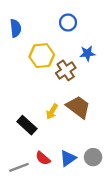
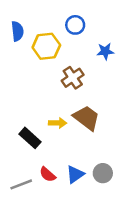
blue star: (87, 53) -> (105, 51), moved
yellow hexagon: (42, 56) -> (46, 46), moved
yellow arrow: (52, 111) -> (58, 123), turned -119

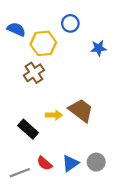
blue semicircle: (17, 31) -> (16, 29), turned -60
brown cross: (73, 78) -> (34, 73), moved

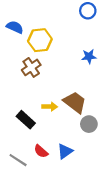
blue circle: (70, 23) -> (88, 11), moved
blue star: (99, 48) -> (89, 57), moved
gray circle: (96, 162) -> (89, 124), moved
gray line: (20, 173) -> (18, 160), turned 54

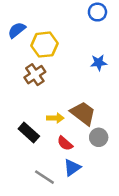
blue semicircle: (15, 27) -> (17, 30), turned -63
red semicircle: (41, 151) -> (65, 143), moved
gray line: (18, 160) -> (44, 177), moved

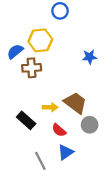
blue circle: (97, 12) -> (60, 11), moved
blue semicircle: (17, 30) -> (15, 51), moved
brown cross: (35, 75) -> (32, 68), turned 30
gray line: (44, 177) -> (40, 161), turned 30

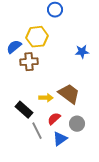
gray circle: (90, 125) -> (77, 124), moved
red semicircle: (59, 130) -> (54, 119), turned 96
gray line: (40, 161) -> (37, 131), moved

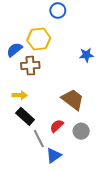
yellow arrow: (46, 98) -> (20, 95), moved
blue triangle: (60, 139) -> (54, 155), moved

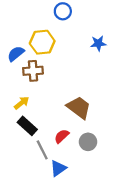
blue star: (86, 55) -> (98, 43), moved
yellow arrow: (20, 95) -> (22, 103), turned -40

